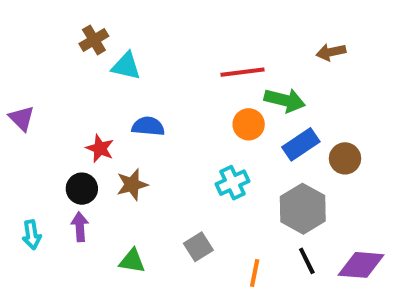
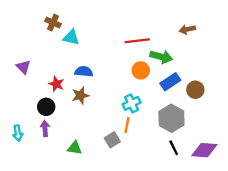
brown cross: (94, 40) -> (53, 23), turned -35
purple triangle: (22, 118) -> (23, 67), moved
brown star: (132, 185) -> (80, 95), moved
orange line: (255, 273) -> (127, 125), moved

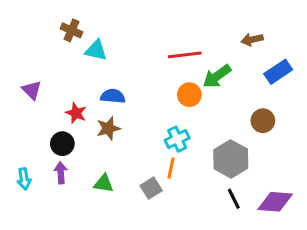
green arrow: (161, 57) -> (217, 76), turned 130
blue rectangle: (170, 82) -> (278, 72), moved
green triangle: (75, 148) -> (104, 183), moved

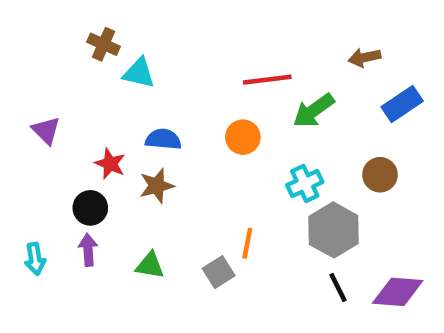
orange circle: (189, 95) -> (243, 137), moved
cyan cross: (177, 139) -> (305, 184), moved

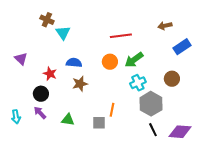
cyan triangle: (139, 73) -> (63, 33), turned 42
green arrow: (314, 111) -> (134, 60), moved
brown star: (157, 186) -> (80, 84), moved
purple arrow: (88, 250) -> (40, 113), turned -40
gray square: (219, 272) -> (99, 123), turned 32

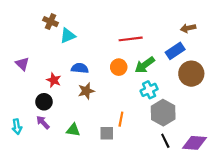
brown arrow: (165, 26) -> (188, 28), moved
cyan triangle: (63, 33) -> (68, 36), turned 42
blue rectangle: (182, 47) -> (175, 51), moved
brown circle: (172, 79) -> (191, 74), moved, size x1.5

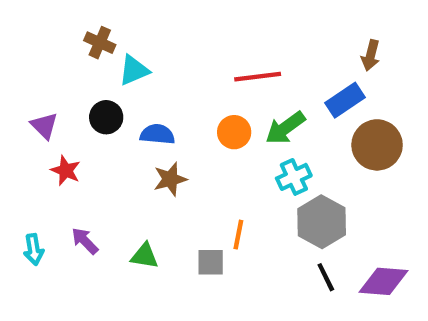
brown arrow: (188, 28) -> (371, 55), turned -64
red star: (54, 80) -> (66, 171), moved
black circle: (44, 102) -> (106, 117), moved

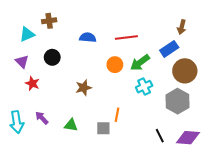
brown cross: (100, 43) -> (49, 21), turned -32
cyan triangle: (134, 70) -> (27, 34), moved
blue semicircle: (157, 134) -> (88, 37), moved
gray hexagon: (322, 222) -> (178, 101), moved
cyan arrow: (34, 249) -> (17, 122), size x1.5

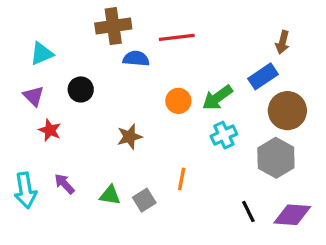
brown cross: (49, 21) -> (113, 26), moved, size x1.5
red line: (126, 37) -> (177, 37), moved
gray square: (103, 128) -> (144, 200), moved, turned -32

